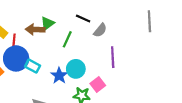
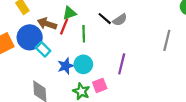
brown arrow: (35, 29) -> (47, 24), moved
gray semicircle: (100, 30) -> (120, 20), moved
green line: (67, 39) -> (84, 34), turned -42
red line: (14, 42) -> (64, 26), moved

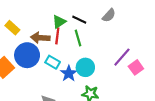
black line: (105, 19) -> (79, 20), moved
cyan rectangle: (43, 49) -> (53, 62), moved
purple line: (122, 64) -> (122, 57), turned 42
pink square: (100, 85) -> (136, 67), moved

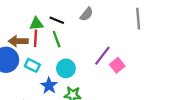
green triangle: (59, 22) -> (36, 24), turned 32
blue star: (69, 73) -> (49, 86), moved

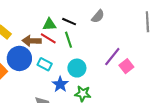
red line: (35, 38) -> (48, 38), turned -63

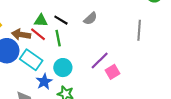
cyan rectangle: (45, 64) -> (31, 60), size x1.5

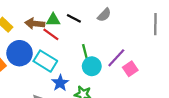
brown arrow: (21, 35) -> (35, 24), moved
green line: (58, 38) -> (85, 53), moved
cyan circle: (63, 68) -> (92, 66), moved

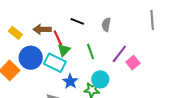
gray semicircle: (104, 15) -> (106, 25), moved, turned 152
green triangle: (53, 20) -> (64, 50), moved, turned -40
red line: (51, 34) -> (58, 38), turned 35
cyan circle: (92, 66) -> (100, 79), moved

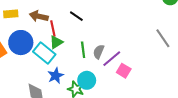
gray line: (152, 20) -> (163, 38), moved, turned -42
gray semicircle: (106, 25) -> (99, 52), moved
yellow rectangle: (15, 33) -> (11, 14), turned -56
pink square: (133, 63) -> (124, 71), turned -32

